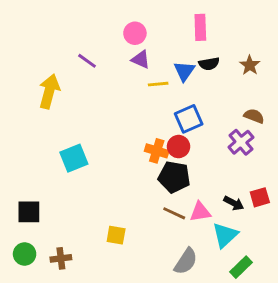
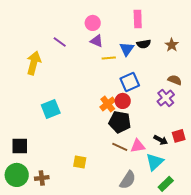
orange cross: (157, 151) -> (108, 104), turned 35
green circle: (25, 254) -> (17, 175), size x1.5

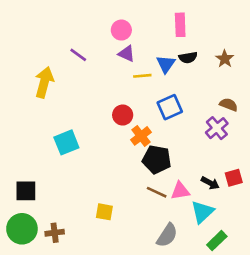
red circle: (123, 101) -> (123, 115), moved

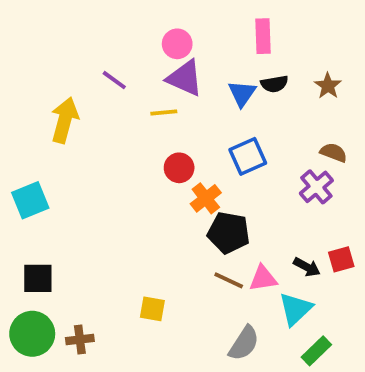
purple triangle: (127, 54) -> (185, 78), size x1.5
yellow line: (142, 76) -> (164, 112), moved
cyan square: (66, 142) -> (30, 200), moved

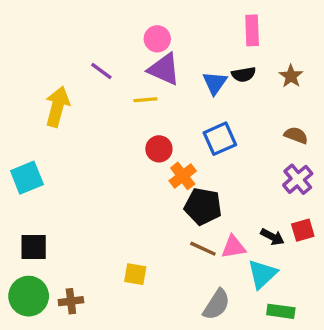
pink rectangle: (263, 36) -> (252, 30), moved
purple cross: (316, 187) -> (298, 179), moved
green rectangle: (316, 351) -> (281, 311), turned 52

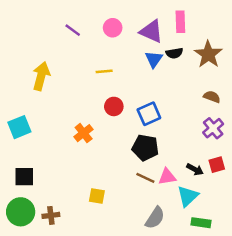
purple triangle: (164, 69) -> (151, 31), moved
purple line: (101, 71) -> (73, 30), moved
brown star: (291, 76) -> (208, 54), size x1.6
blue square: (220, 139) -> (149, 114), moved
orange cross: (183, 176) -> (84, 133), moved

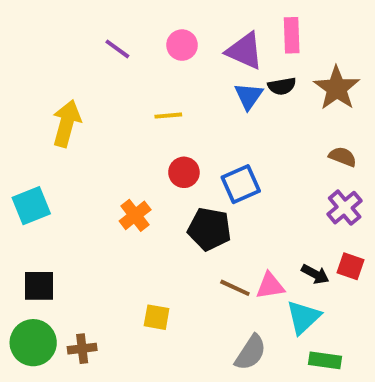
black pentagon: (145, 148) -> (209, 229), moved
red square: (217, 165) -> (350, 266), turned 35

